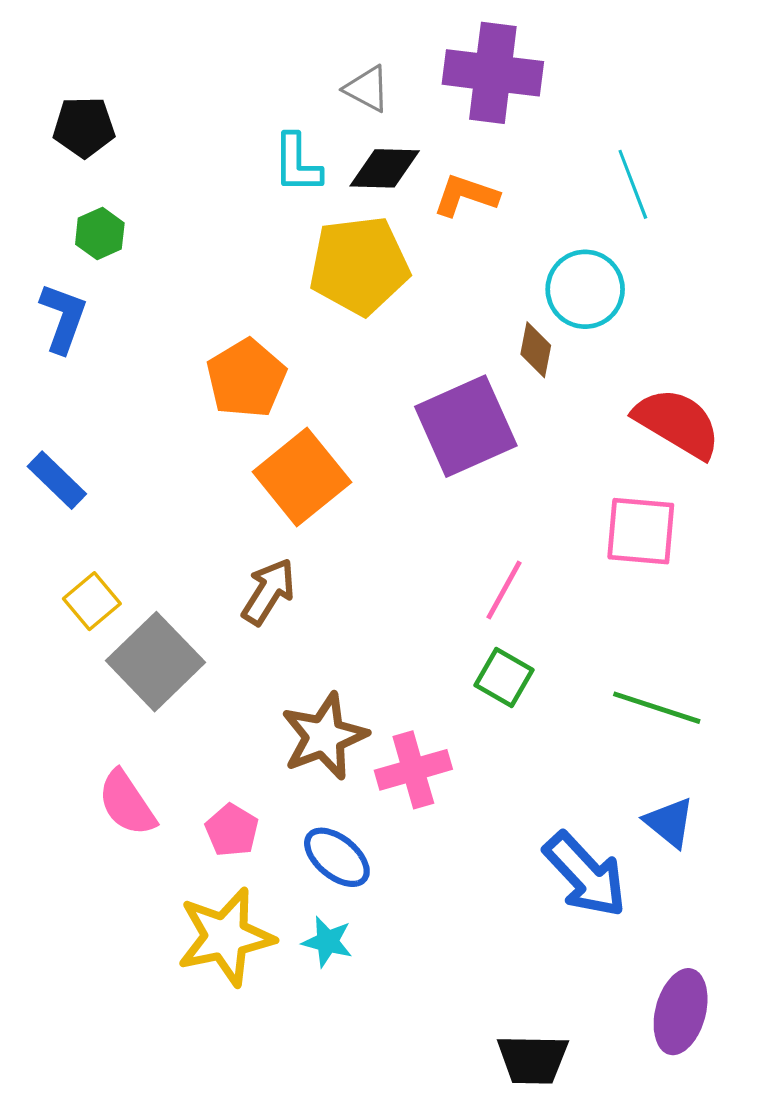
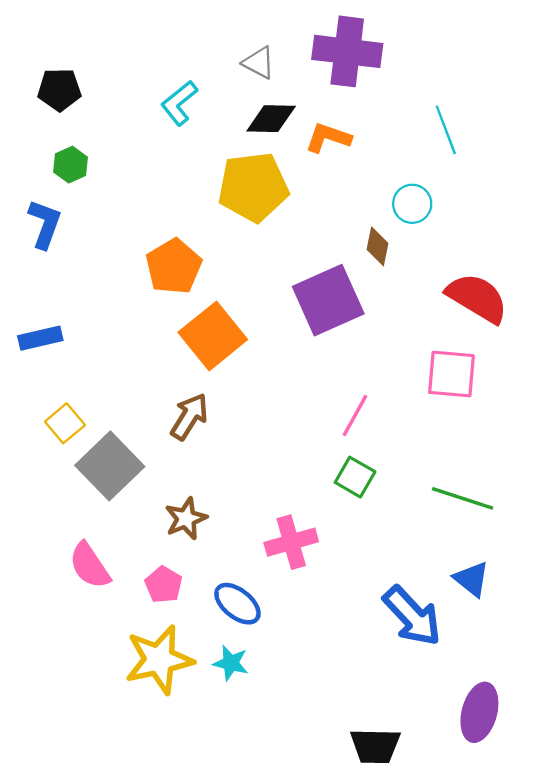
cyan L-shape: (297, 164) -> (179, 103), moved, turned 51
cyan circle: (585, 289) -> (412, 204), size x0.7
blue rectangle: (57, 480) -> (40, 338), turned -57
brown star: (324, 736) -> (186, 519), moved, size x0.7

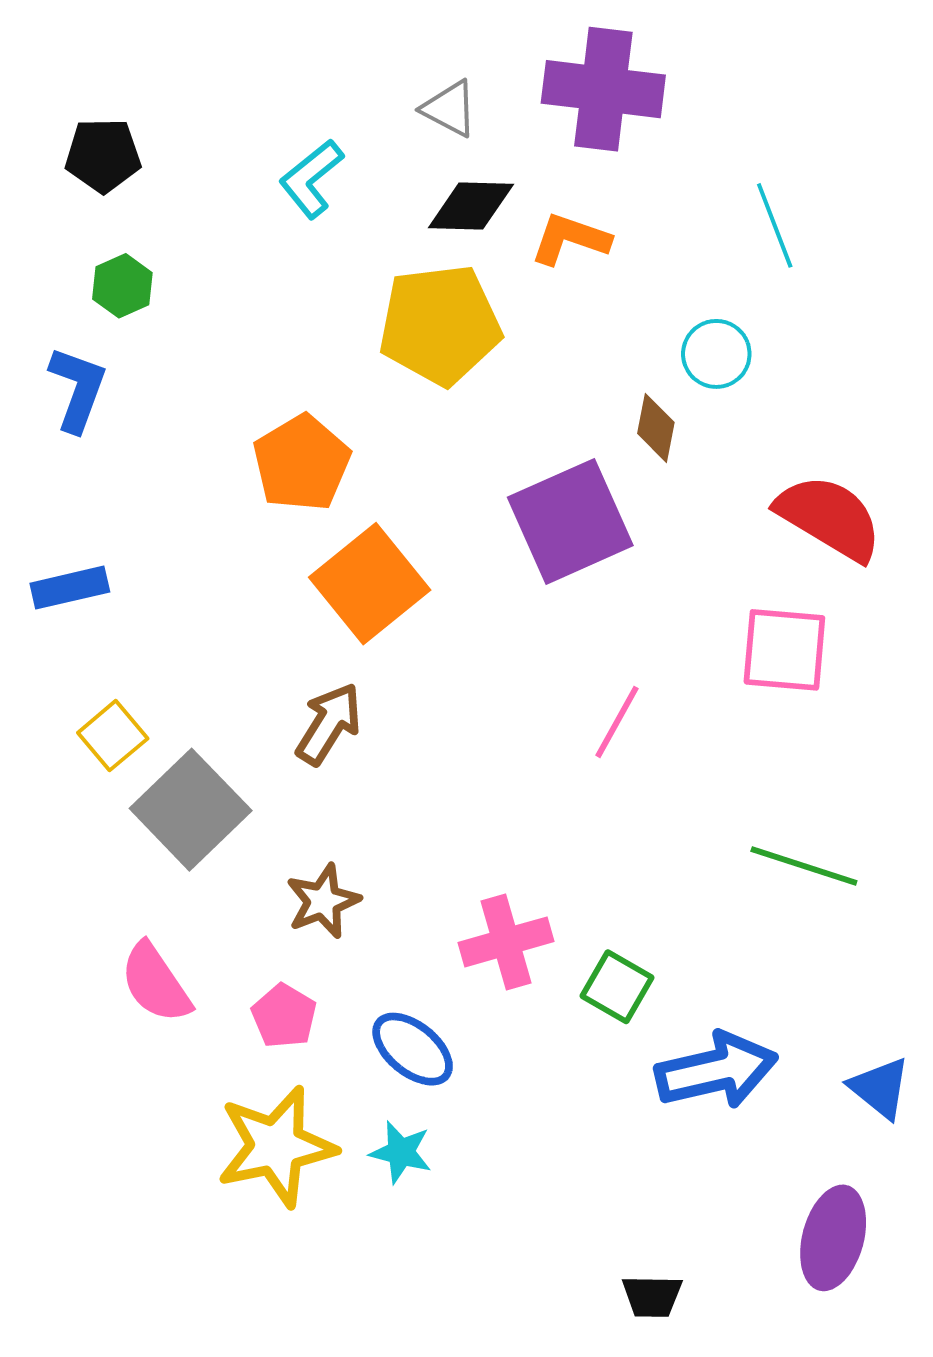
green square: (355, 477) -> (617, 987), moved
blue triangle: (472, 579) -> (880, 1088), moved
blue arrow: (412, 616) -> (716, 1070), turned -60
black trapezoid: (375, 746) -> (652, 1296), size x0.7

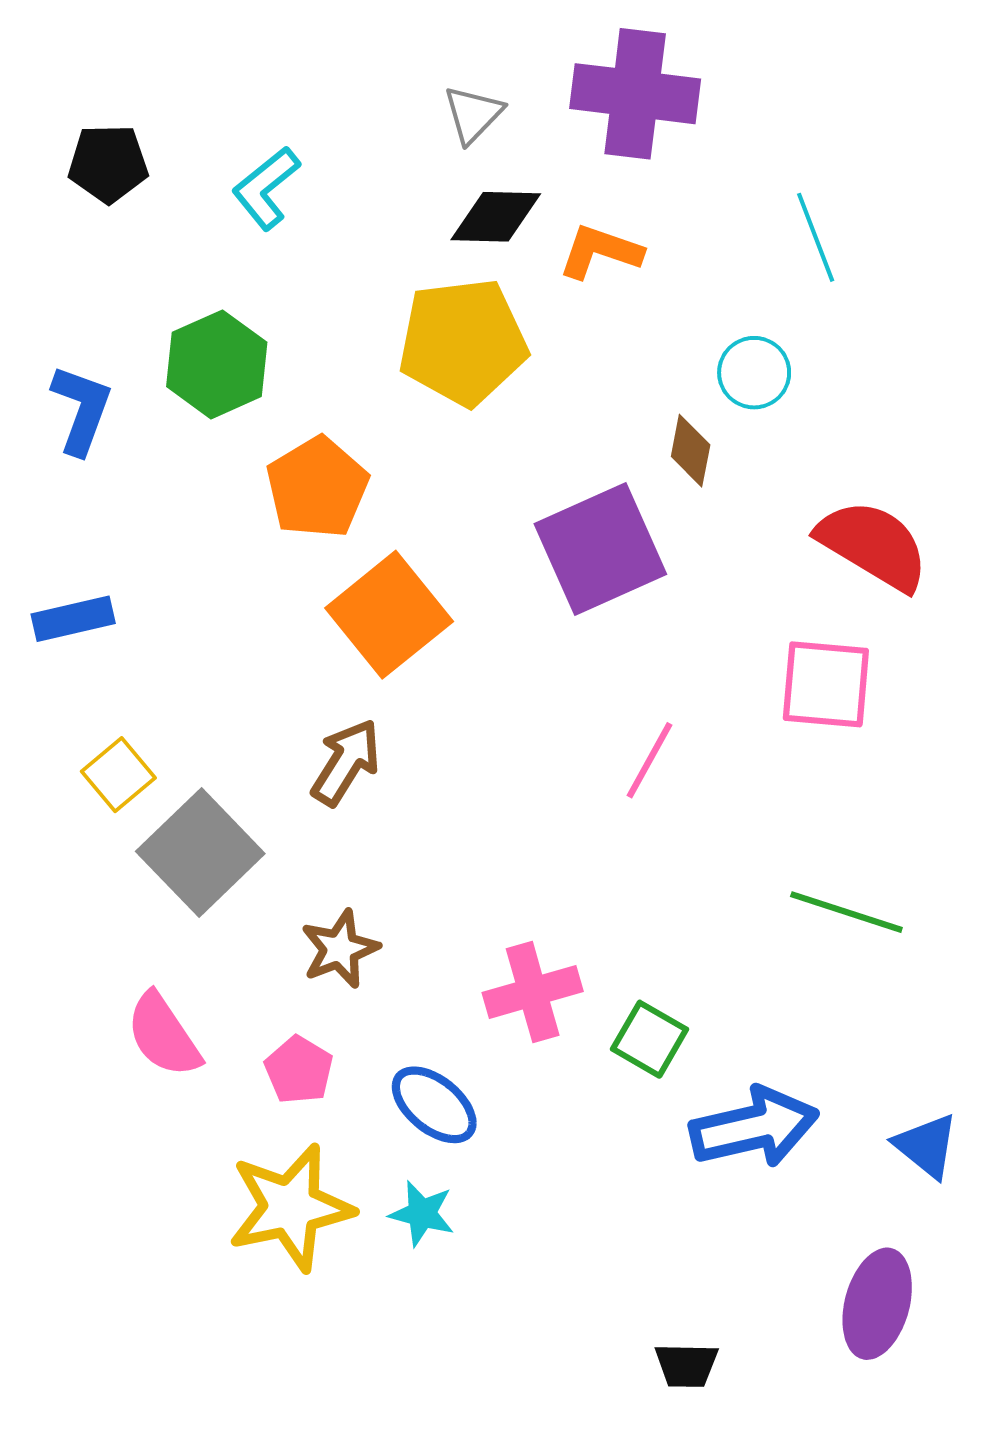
gray triangle: (450, 109) -> (473, 114), turned 46
cyan L-shape: (311, 179) -> (266, 188), moved
green hexagon: (122, 286) -> (217, 364), moved, size x1.6

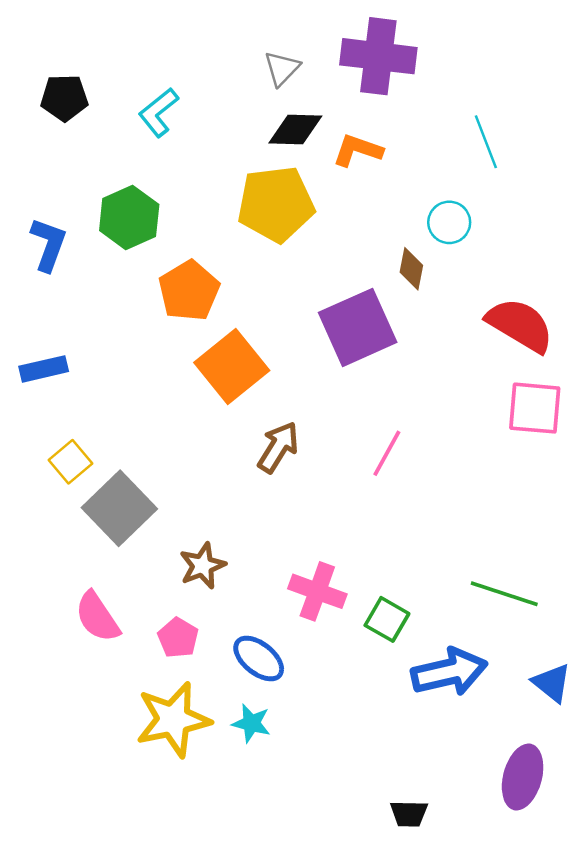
pink square: (826, 684) -> (535, 408), moved
brown arrow: (346, 762) -> (278, 447), moved
green line: (846, 912) -> (504, 594), moved
pink cross: (533, 992) -> (317, 591), turned 36

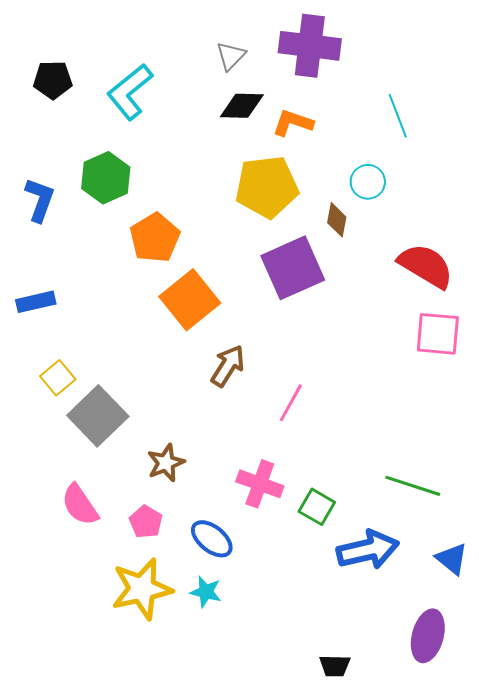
cyan L-shape: (158, 112) -> (130, 92), size x1.4
yellow pentagon: (276, 204) -> (267, 187), moved
pink line: (387, 453) -> (291, 403), moved

